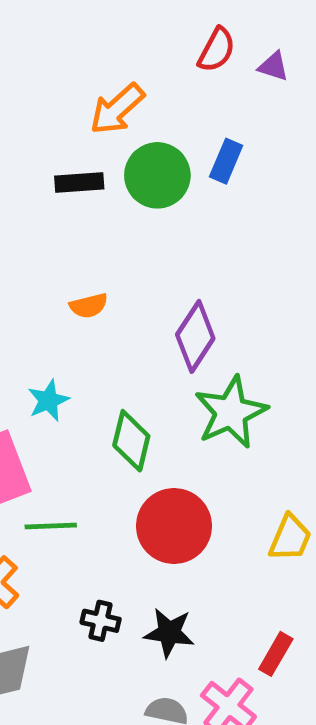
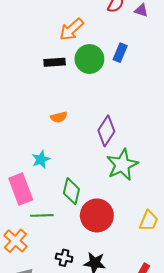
green diamond: (131, 441) -> (71, 191), moved

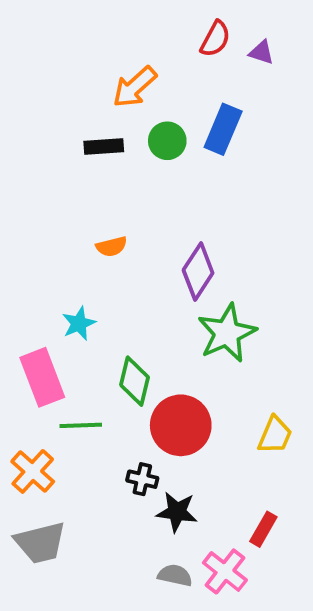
blue rectangle: (120, 53) -> (223, 129), size x1.4
green circle: (89, 59) -> (167, 141), size x0.7
black cross: (64, 258) -> (142, 479), moved

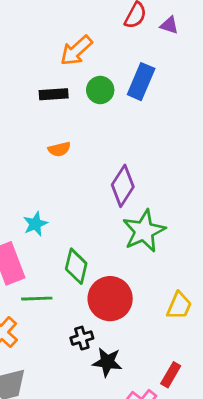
orange semicircle: (112, 247) -> (59, 149), moved
black cross: (142, 479) -> (82, 338), turned -30

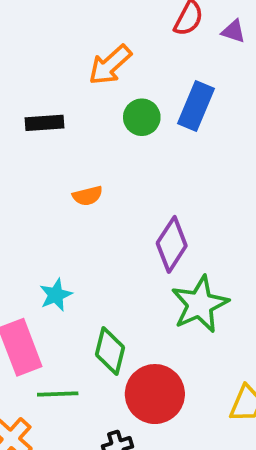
black rectangle: (54, 94) -> (45, 123), moved

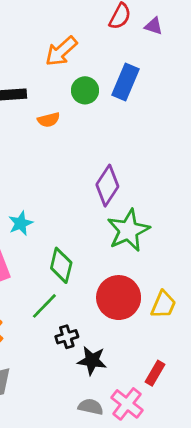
orange semicircle: (88, 196) -> (49, 120), moved
green line: (58, 394) -> (44, 306), moved, turned -44
red circle: (155, 394) -> (119, 298), moved

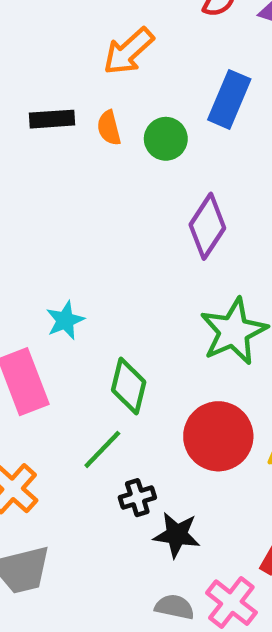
green circle: (85, 90) -> (166, 139), moved
orange semicircle: (49, 120) -> (109, 128), moved, turned 90
purple diamond: (107, 186) -> (207, 226), moved

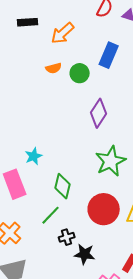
black rectangle: (52, 119) -> (28, 22), moved
orange semicircle: (109, 128) -> (54, 68), turned -91

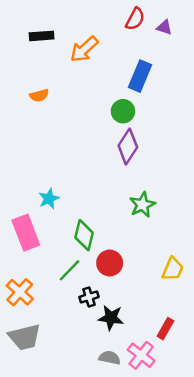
orange semicircle: (54, 68) -> (39, 95), moved
green circle: (80, 73) -> (123, 111), moved
green star: (111, 161) -> (142, 205), size x0.7
red circle: (104, 209) -> (110, 263), moved, size x0.7

